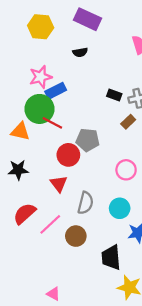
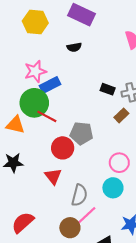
cyan circle: (120, 208) -> (113, 188), moved
red semicircle: (25, 214) -> (23, 222), moved
pink line: (50, 224) -> (86, 216), moved

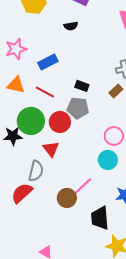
pink star: (35, 71) -> (16, 49), moved
black rectangle: (108, 89) -> (82, 86), moved
green circle: (34, 103) -> (31, 121), moved
orange triangle: (15, 125) -> (16, 85), moved
gray semicircle: (79, 195) -> (36, 171), moved

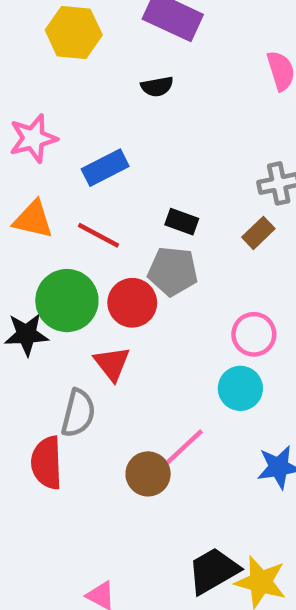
red semicircle: (22, 193) -> (47, 463), turned -50
black trapezoid: (100, 218) -> (213, 571), moved, turned 65

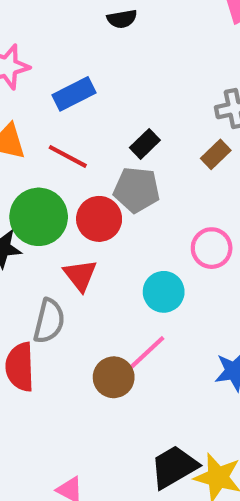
black rectangle: (182, 222) -> (145, 144), turned -64
cyan circle: (240, 388) -> (164, 292), moved

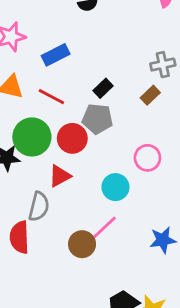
red triangle: (80, 275) -> (60, 176), turned 40

